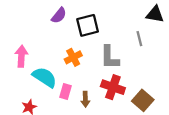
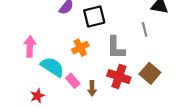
pink rectangle: (66, 92) -> (73, 81), turned -56
brown square: (143, 100) -> (150, 73), moved

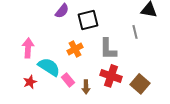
brown square: (150, 73) -> (140, 84), moved
red star: (37, 96) -> (30, 82), moved

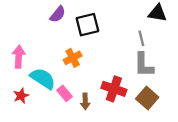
gray L-shape: (108, 49) -> (144, 65), moved

